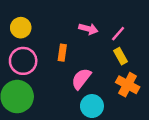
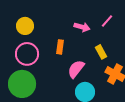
pink line: (118, 34) -> (107, 21), moved
yellow rectangle: (120, 56) -> (101, 52), moved

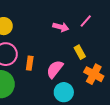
orange rectangle: (60, 47) -> (30, 63), moved

